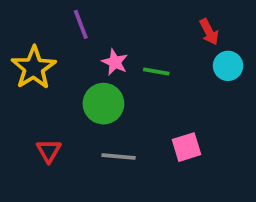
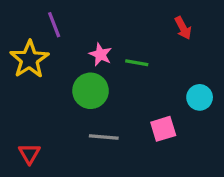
purple line: (81, 24) -> (54, 25), moved
cyan circle: (228, 66) -> (200, 97), moved
red triangle: (49, 151) -> (29, 154), moved

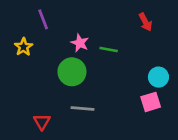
yellow star: (29, 59) -> (23, 47), size x0.6
pink square: (163, 129) -> (151, 102), moved
red triangle: (29, 154) -> (42, 122), moved

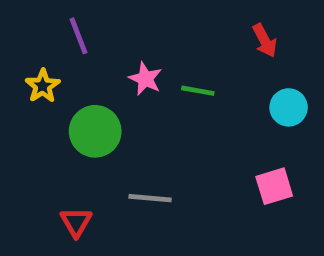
green circle: (72, 72) -> (95, 131), moved
cyan circle: (158, 77) -> (289, 107), moved

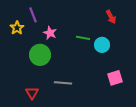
pink star: (145, 79) -> (50, 33), moved
yellow star: (43, 86) -> (17, 28), moved
cyan circle: (289, 107) -> (102, 45), moved

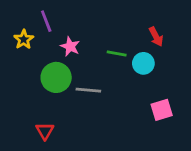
red arrow: (111, 17) -> (156, 37), moved
gray line: (63, 83) -> (88, 90), moved

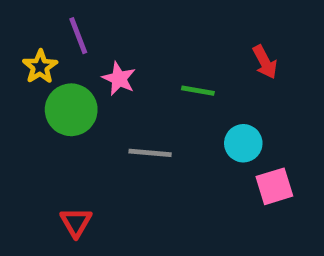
cyan circle: (143, 63) -> (243, 143), moved
green circle: (56, 77) -> (71, 110), moved

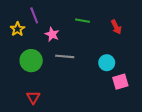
green line: (198, 91) -> (83, 21), moved
green circle: (71, 110) -> (31, 61), moved
gray line: (150, 153) -> (65, 56), moved

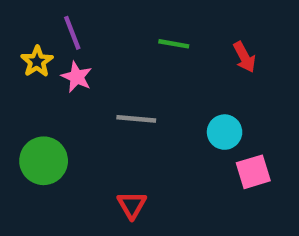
pink star: (52, 34) -> (77, 77), moved
green circle: (31, 61) -> (44, 161), moved
red triangle: (33, 97) -> (132, 205), moved

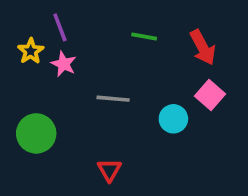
red arrow: (244, 57) -> (203, 47), size x1.4
cyan circle: (225, 132) -> (173, 119), moved
pink square: (253, 172) -> (210, 95), moved, turned -32

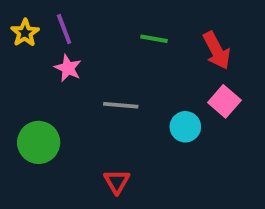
yellow star: (31, 51) -> (25, 33), moved

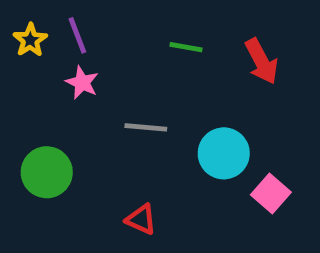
pink square: (224, 101) -> (271, 193), moved
cyan circle: (185, 127) -> (224, 153), size x1.4
red triangle: (117, 182) -> (141, 219), turned -36

